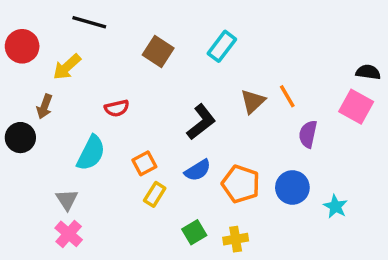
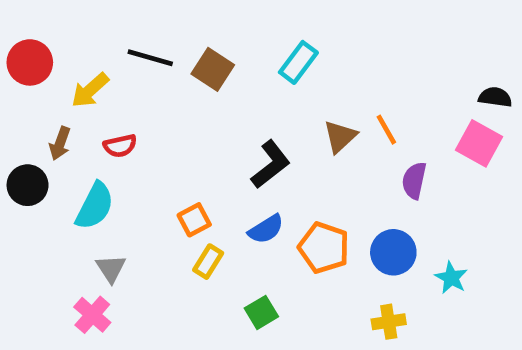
black line: (89, 22) -> (150, 58), moved
red semicircle: (117, 108) -> (120, 146), moved
cyan semicircle: (91, 153) -> (95, 206), moved
gray triangle: (67, 200) -> (111, 268), moved
yellow cross: (236, 239) -> (389, 322), moved

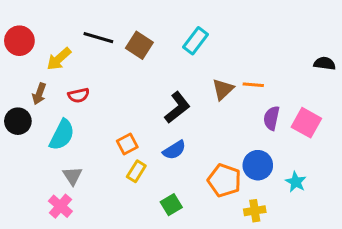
orange line: (386, 130) -> (253, 85), turned -55
pink square: (479, 143) -> (306, 123), moved
orange pentagon: (324, 248) -> (224, 180), moved

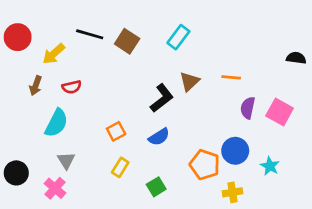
brown triangle: (223, 89) -> (189, 81), moved
black circle: (18, 121) -> (16, 173), moved
yellow rectangle: (136, 171) -> (120, 167), moved

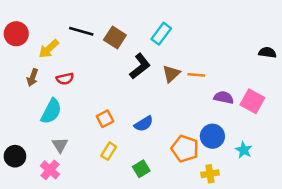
orange line: (231, 77) -> (196, 75), moved
black L-shape: (162, 98) -> (140, 66), moved
purple semicircle: (248, 108) -> (224, 97), turned 90

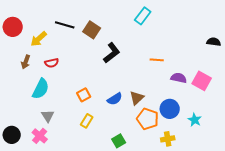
cyan rectangle: (161, 34) -> (143, 16), moved
brown triangle: (171, 74) -> (137, 98), moved
black circle: (15, 156) -> (12, 135), moved
green square: (141, 169) -> (119, 141), moved

